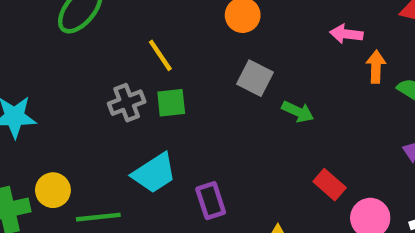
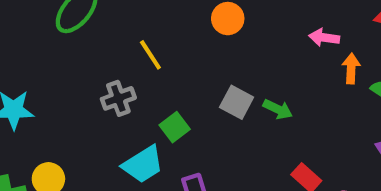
gray square: (255, 78) -> (237, 102), moved
green square: (171, 103) -> (175, 127), moved, turned -32

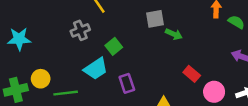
gray square: (237, 102) -> (155, 19), moved, turned -36

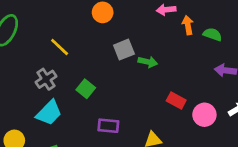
cyan trapezoid: (96, 69) -> (49, 113), moved
purple rectangle: (127, 83) -> (108, 126), turned -54

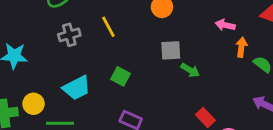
gray cross: (46, 79) -> (69, 35), moved
green square: (86, 89) -> (120, 76), turned -30

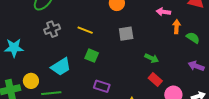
yellow line: (108, 27) -> (85, 30), moved, turned -35
green arrow: (190, 70) -> (152, 58), moved

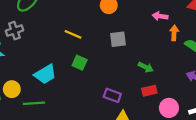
gray cross: (52, 29) -> (14, 31), moved
red rectangle: (155, 79) -> (149, 91), turned -56
purple rectangle: (102, 86) -> (112, 95), moved

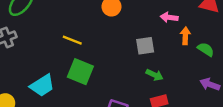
gray square: (118, 39) -> (145, 46), moved
green square: (80, 63) -> (80, 72), size x1.5

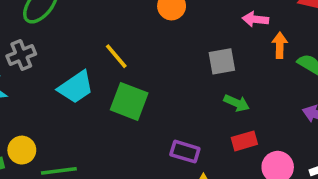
yellow line: (72, 40) -> (116, 56), turned 30
cyan trapezoid: (42, 86) -> (76, 87), moved

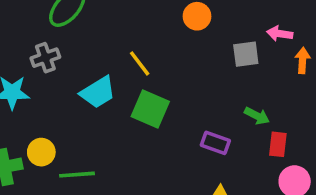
gray square: (222, 61) -> (246, 54), moved
red rectangle: (244, 141) -> (278, 144), moved, turned -70
purple rectangle: (185, 152) -> (215, 143), moved

